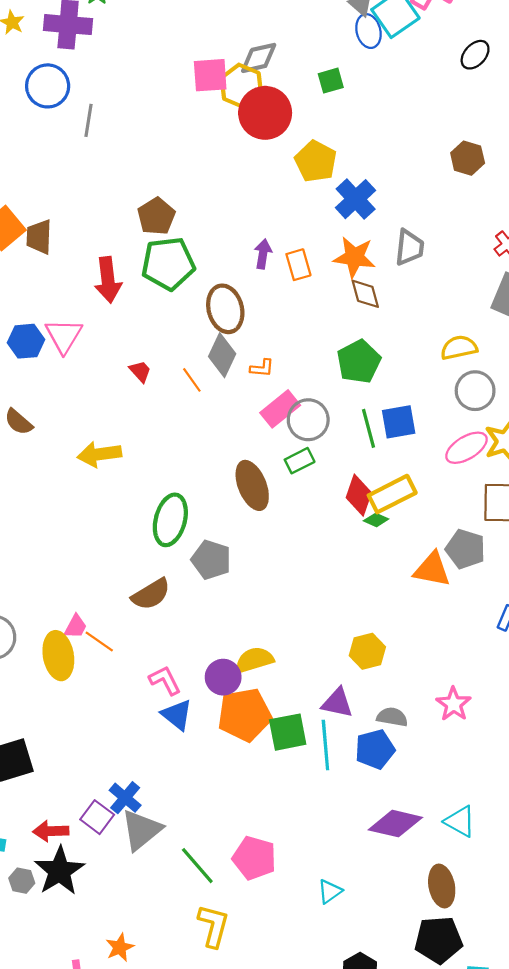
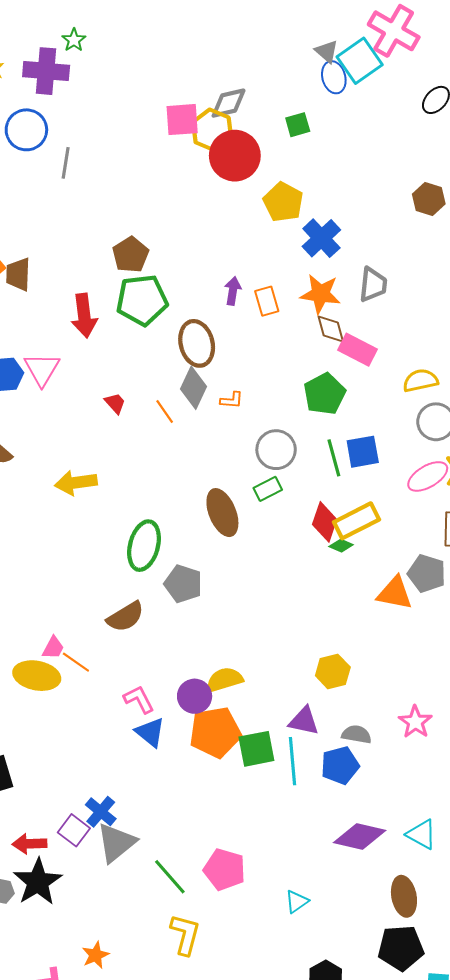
pink rectangle: (280, 409) -> (358, 350), moved, turned 66
yellow ellipse: (58, 656) -> (37, 676), turned -69

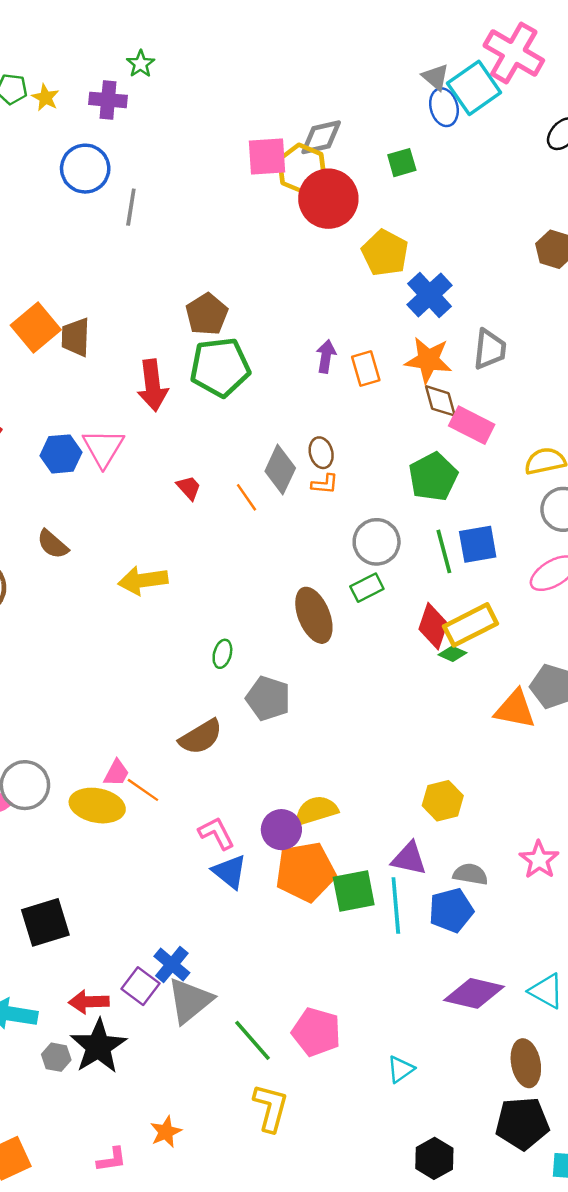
purple cross: (46, 71) -> (108, 100), size x0.7
brown ellipse: (197, 343) -> (321, 453), moved, size x0.6
green ellipse: (144, 546) -> (222, 654), size x0.5

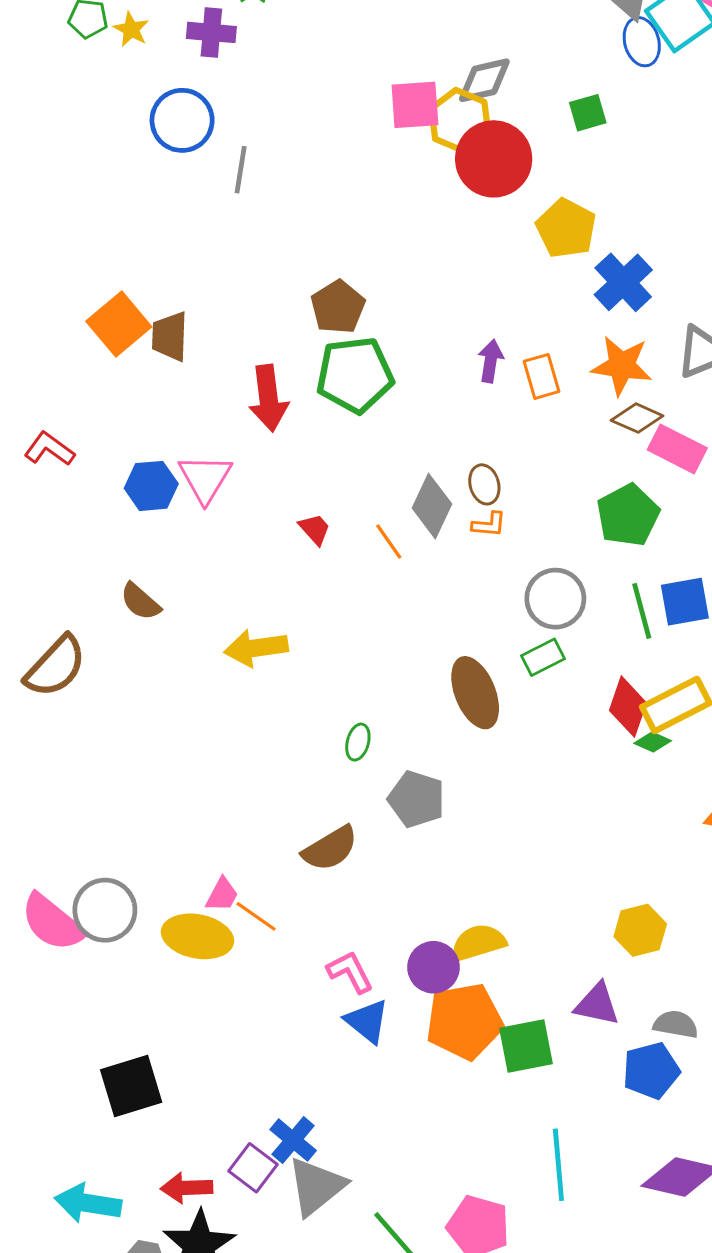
brown diamond: (440, 401) -> (637, 418), turned -51
cyan line: (396, 905) -> (558, 1165), moved

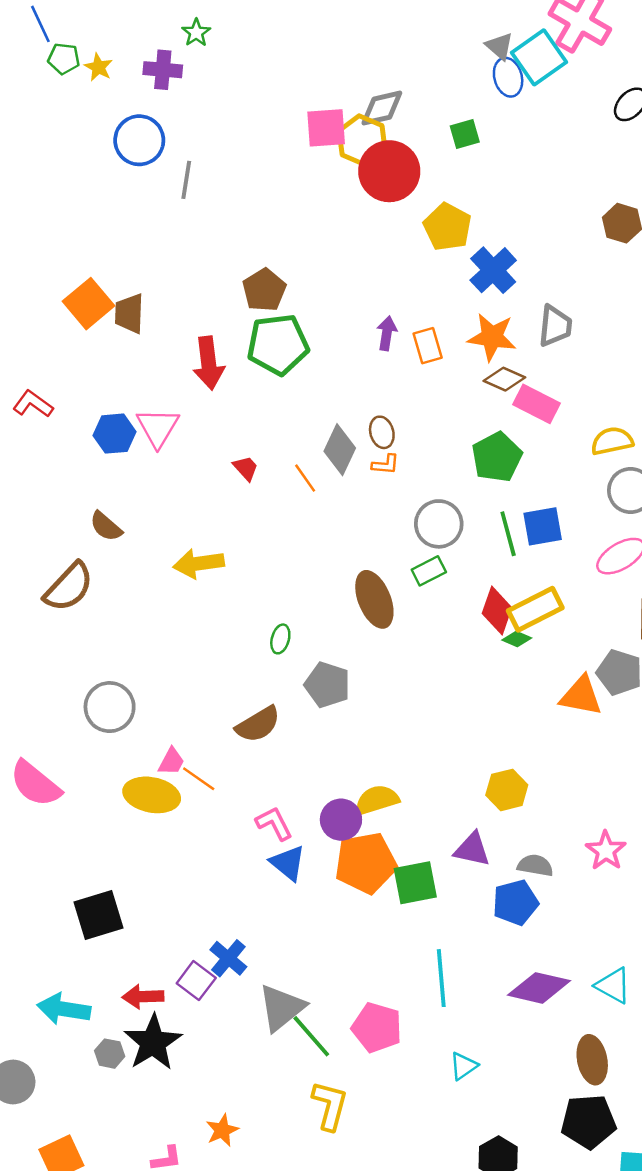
brown semicircle: (56, 666) -> (69, 587), moved
gray circle: (105, 910) -> (110, 707), moved
gray triangle: (316, 1186) -> (282, 1008), moved

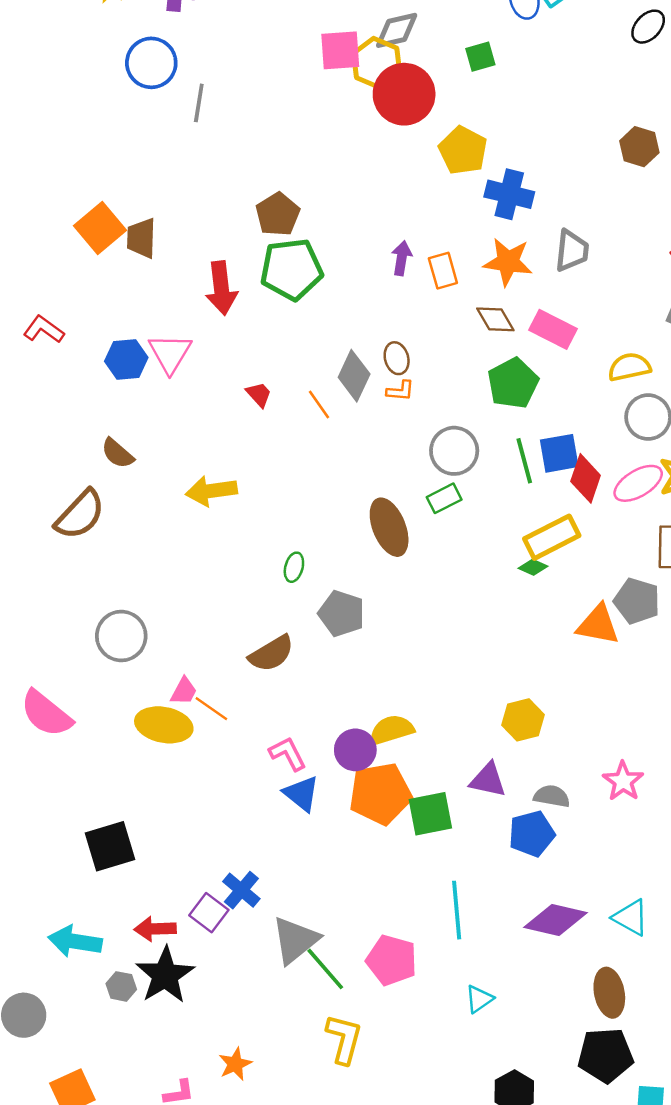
blue cross: (493, 270) -> (509, 194), turned -33
brown diamond: (504, 379) -> (495, 319), moved, turned 36
red diamond: (497, 611) -> (586, 478), moved

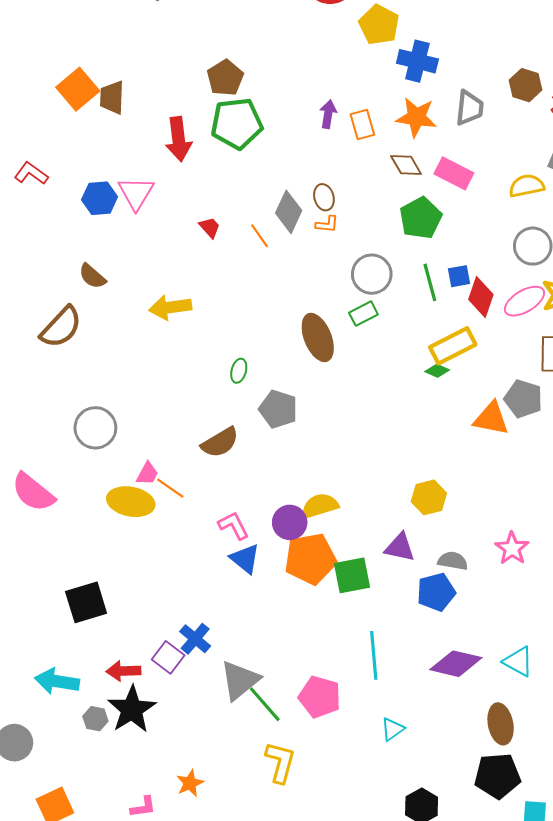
brown hexagon: (639, 147) -> (525, 85), moved
yellow semicircle: (629, 367) -> (527, 186), moved
blue square: (559, 453) -> (459, 276), size x0.7

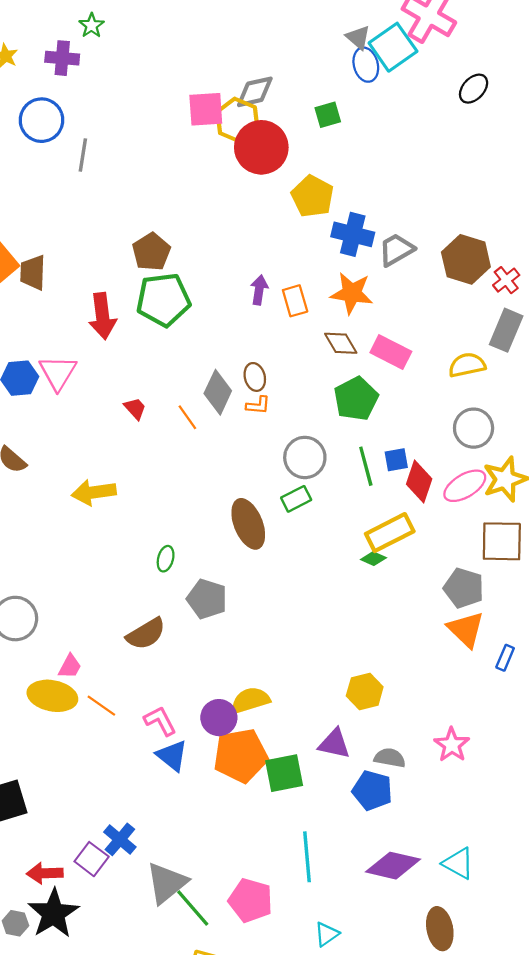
brown hexagon: (525, 85) -> (466, 259), size x1.4
gray trapezoid: (469, 108) -> (396, 250), moved, turned -126
orange triangle: (491, 419) -> (466, 629), moved, turned 33
orange line: (170, 488) -> (101, 706), moved
blue pentagon: (436, 592) -> (372, 790), turned 30

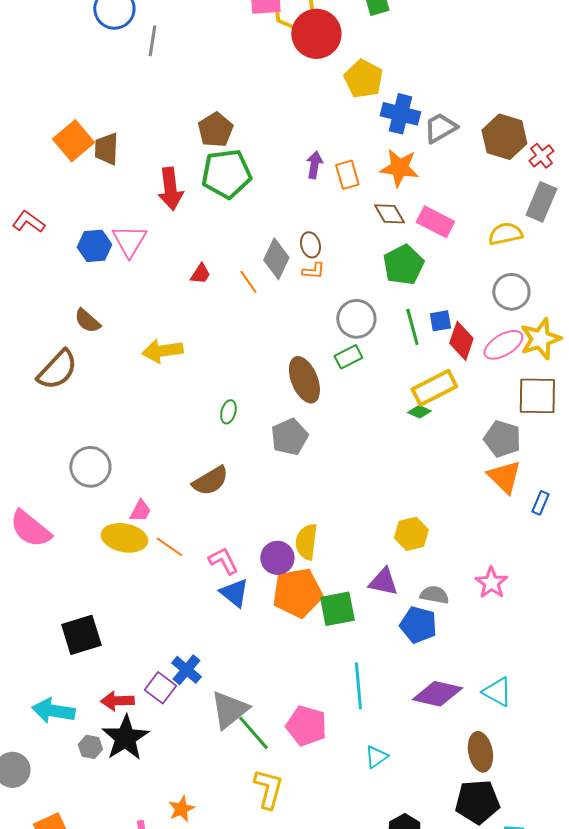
red trapezoid: (135, 409) -> (200, 274), turned 75
gray pentagon: (207, 599) -> (289, 437), moved, turned 30
yellow semicircle: (250, 700) -> (306, 542), turned -66

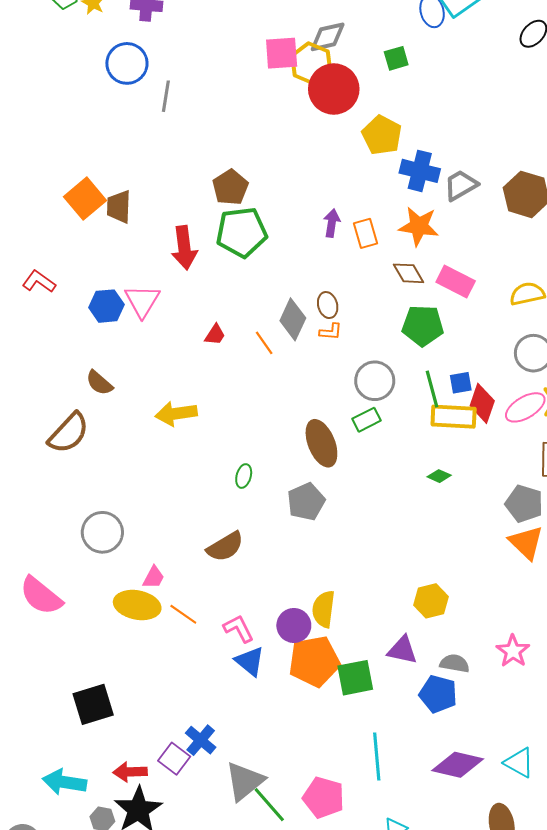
green pentagon: (403, 265) -> (423, 326), turned 30
yellow rectangle: (434, 388) -> (454, 417), moved, turned 30

